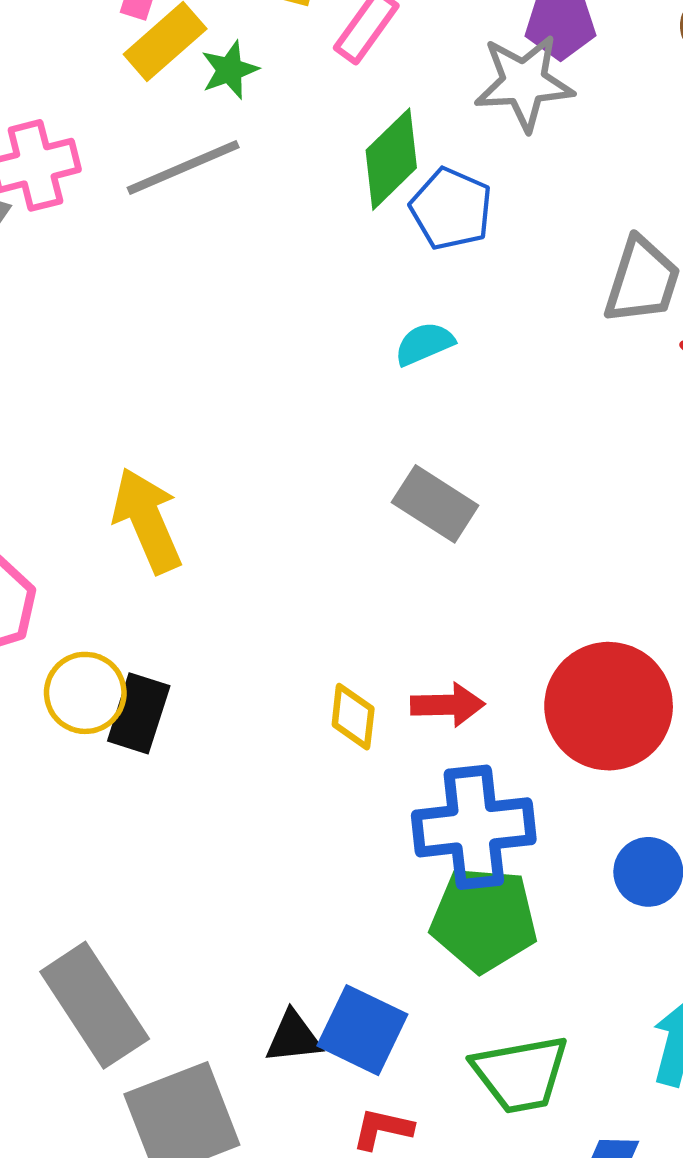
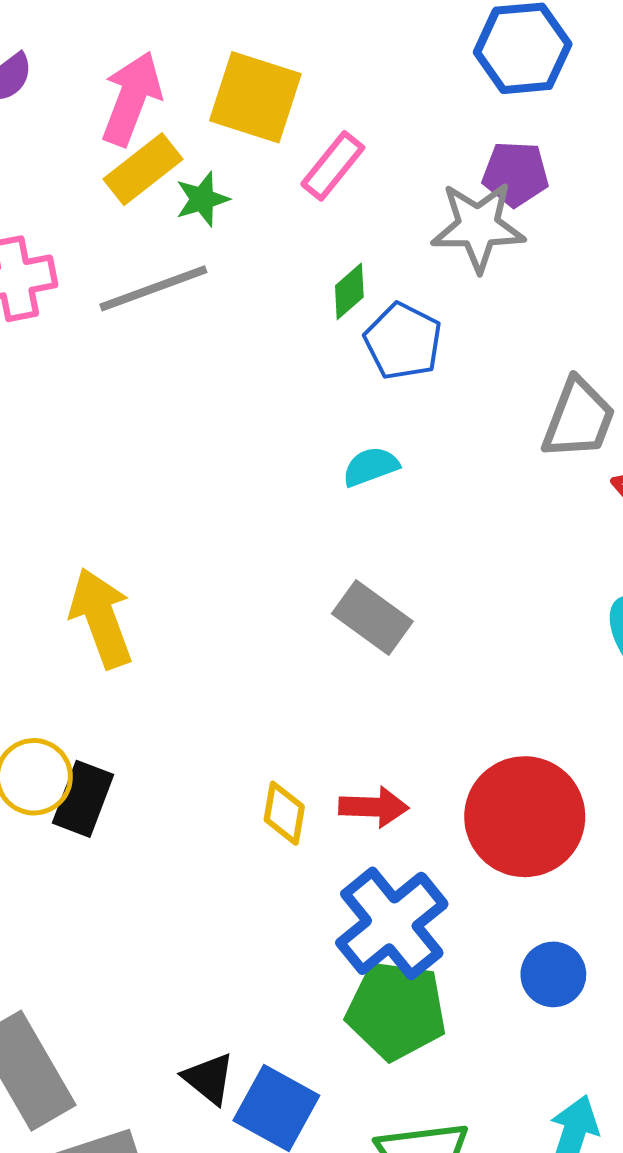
green diamond: (391, 159) -> (349, 291), size x0.6
blue cross: (474, 827) -> (392, 923), turned -36
black triangle: (294, 1037) -> (209, 1079), moved, turned 42

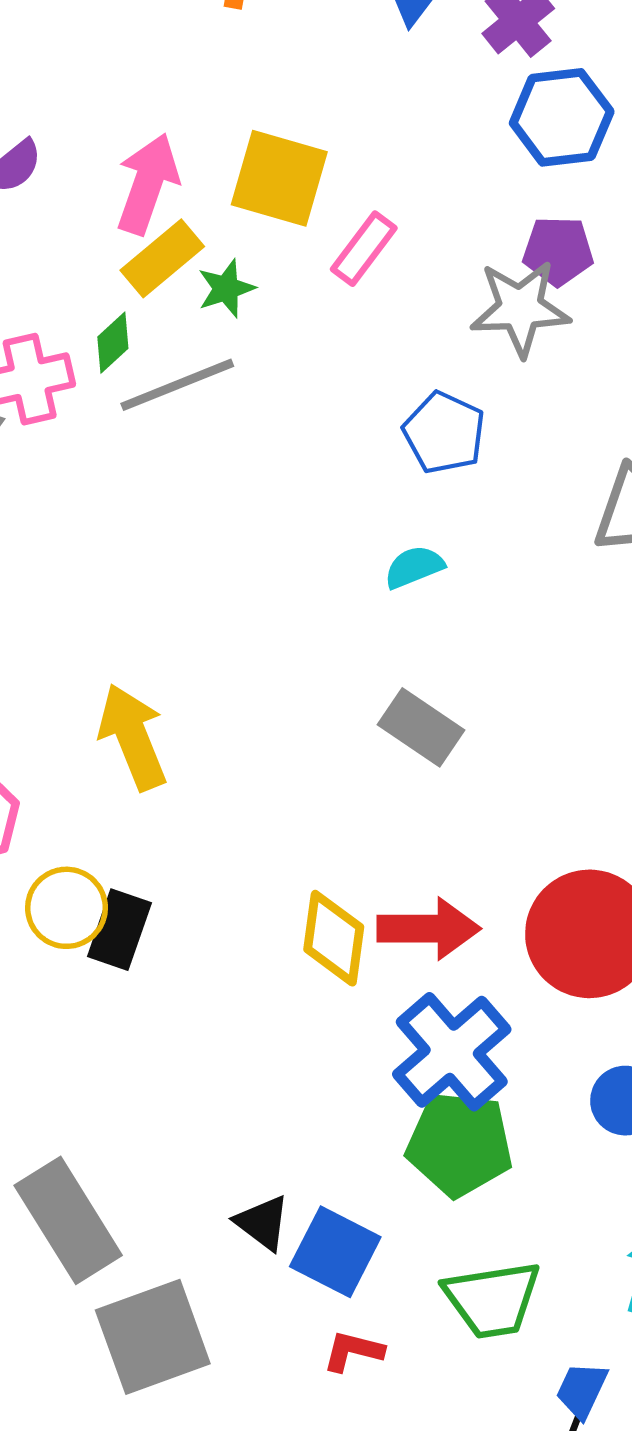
green diamond: (349, 291) -> (113, 343), moved
red arrow: (374, 807) -> (429, 929), size x1.4
yellow diamond: (284, 813) -> (334, 938), size x1.4

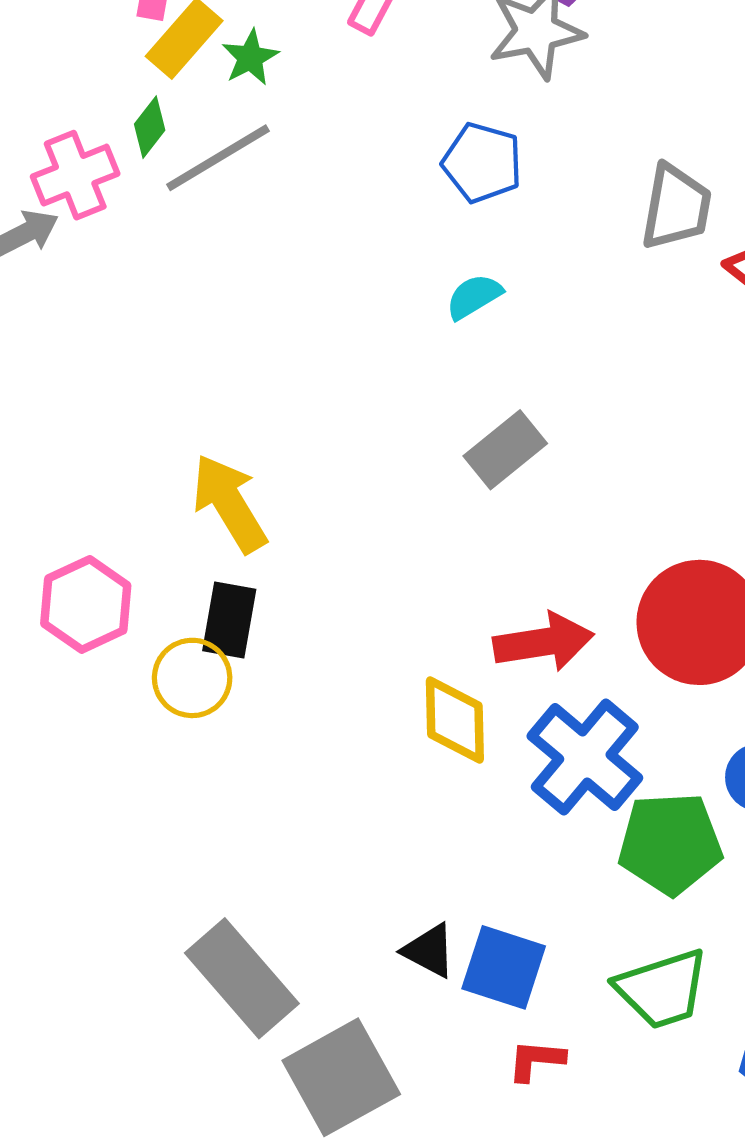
gray rectangle: (421, 727) -> (505, 450), turned -64
black rectangle: (119, 930) -> (229, 620), moved
yellow diamond: (334, 938) -> (455, 720), moved
green pentagon: (460, 1144) -> (670, 844), moved

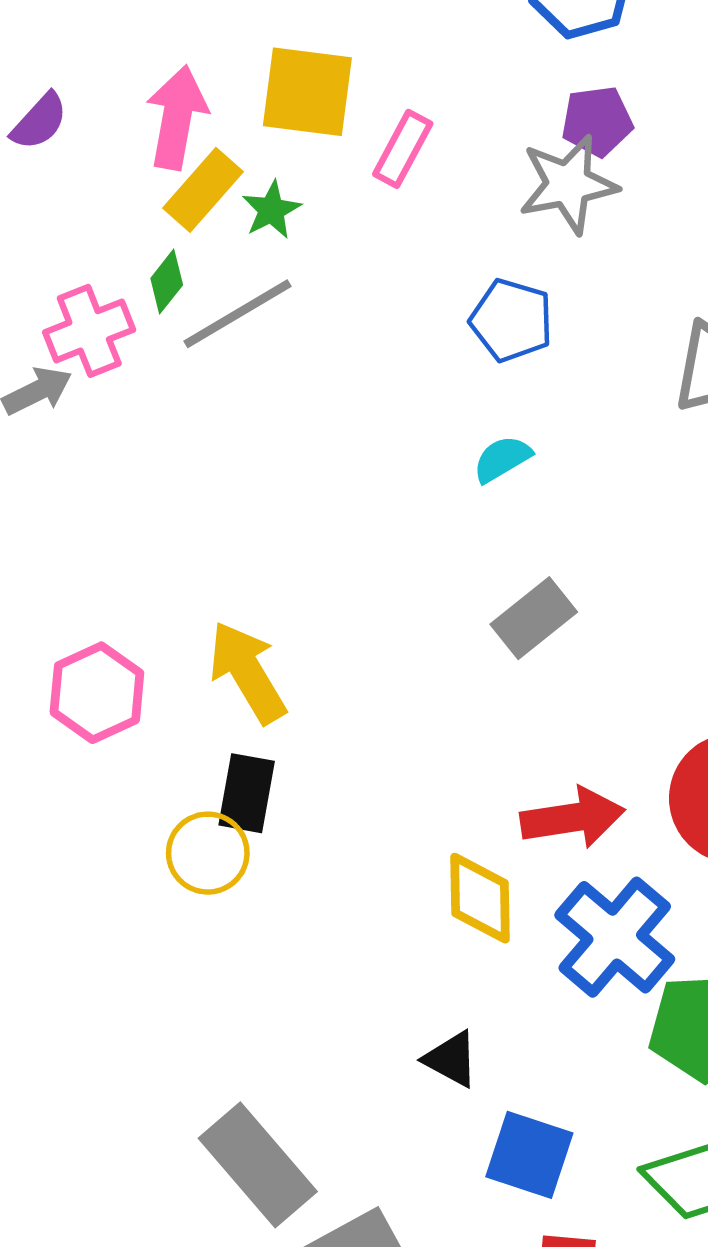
pink hexagon: (86, 604) -> (97, 693), moved
black triangle: (429, 951) -> (451, 1059), moved

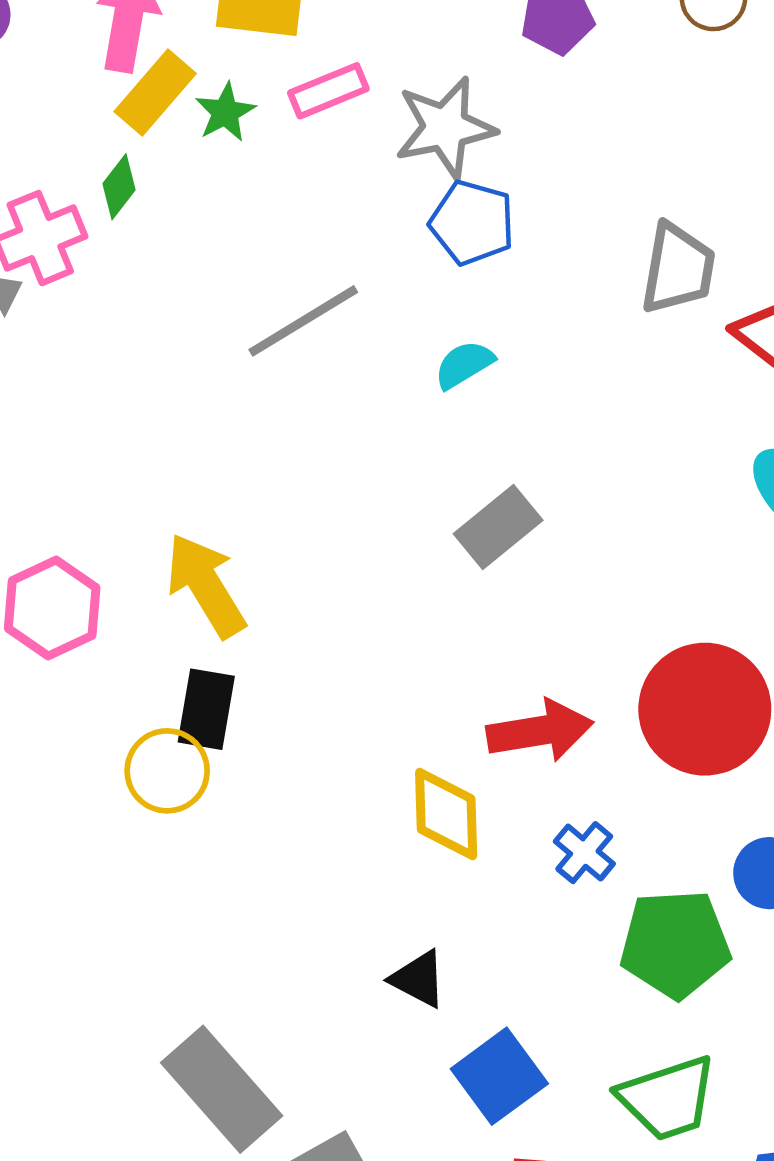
pink rectangle: (403, 149) -> (328, 91), moved, turned 40
gray star: (568, 184) -> (445, 128), moved
gray line: (237, 314) -> (303, 321), moved
blue cross: (615, 937) -> (584, 853), size x0.5
blue square: (529, 1155) -> (499, 1076), turned 36

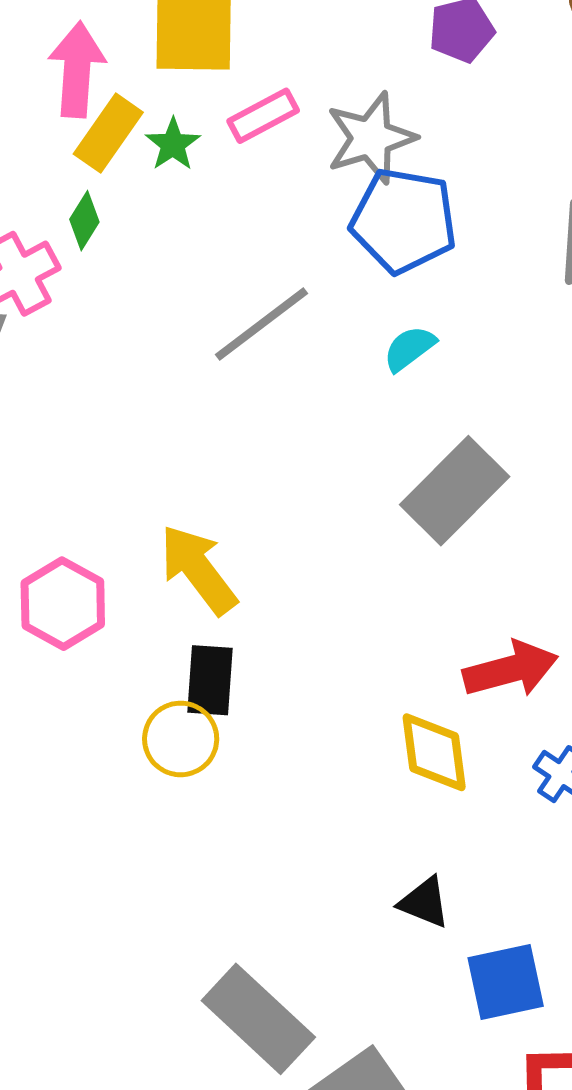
blue pentagon: (472, 223) -> (404, 221), size x1.4
gray rectangle: (498, 527) -> (455, 491), size x1.4
blue square: (499, 1076) -> (506, 982), turned 30

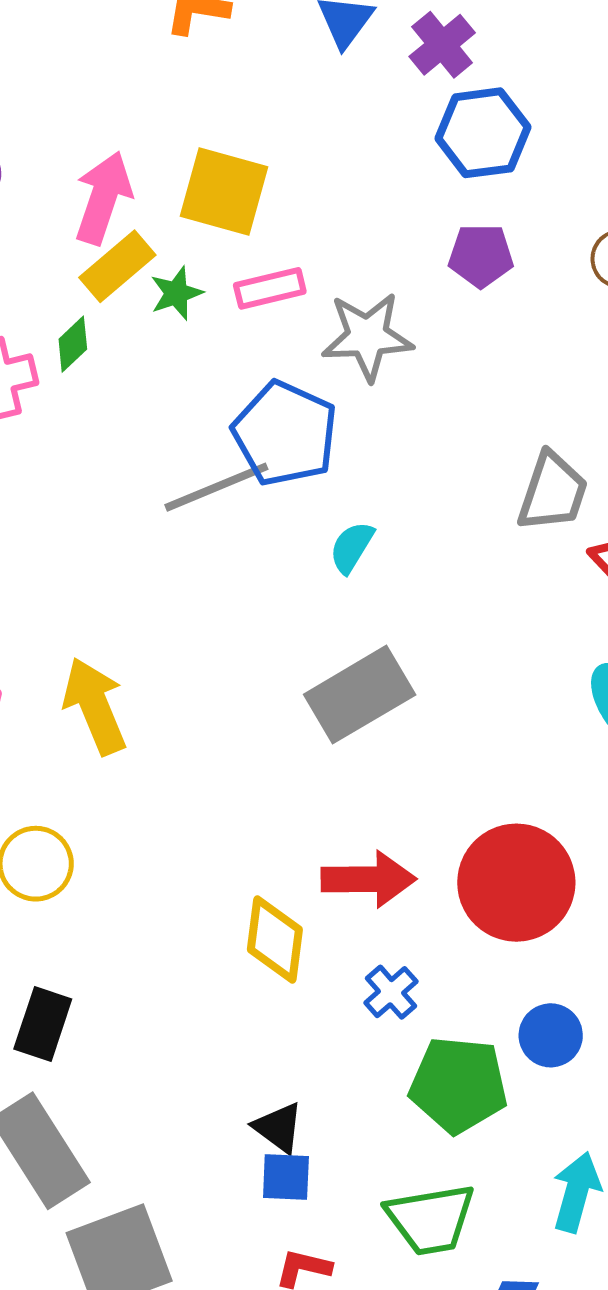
blue pentagon: (404, 221) -> (285, 434), moved
cyan semicircle: (409, 348) -> (352, 547), turned -36
black rectangle: (210, 680) -> (43, 1024), moved
black triangle: (424, 902) -> (278, 1128), moved
blue square: (506, 982) -> (286, 1177), size x0.7

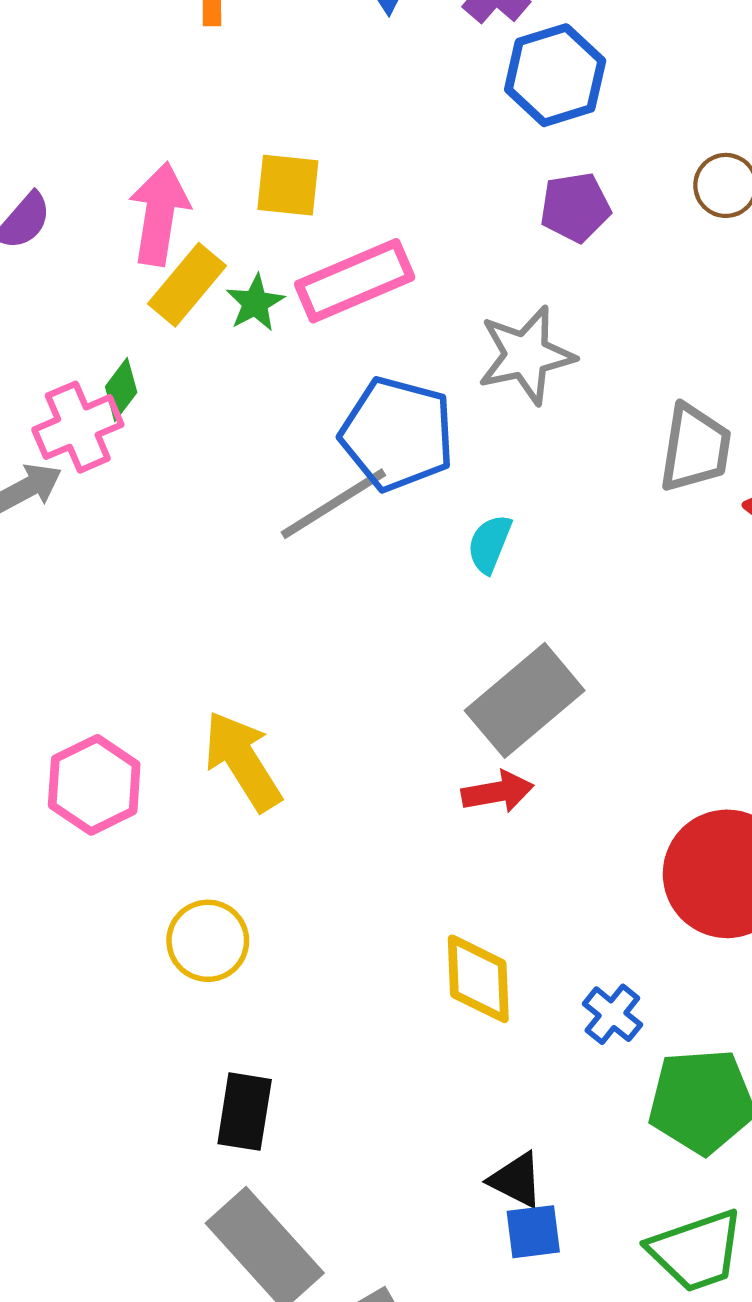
yellow square: (224, 192) -> (288, 185), size x0.7
pink rectangle: (270, 288) -> (355, 281), size x1.5
gray star: (367, 336) -> (526, 355), moved
green diamond: (73, 344) -> (121, 390), moved
red arrow: (369, 879) -> (498, 792), moved, size x0.7

